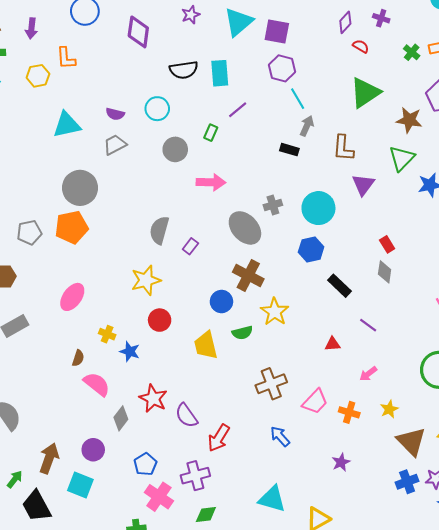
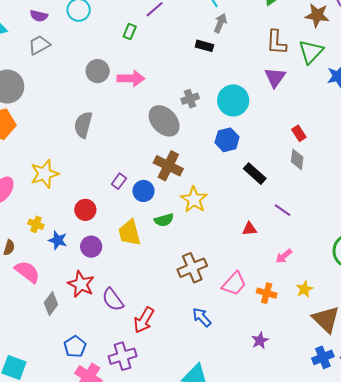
brown L-shape: (343, 148) -> (276, 42), moved
gray circle: (175, 149) -> (98, 71), moved
purple rectangle: (190, 246) -> (119, 181), moved
yellow star: (146, 280) -> (45, 174), moved
purple circle: (93, 450) -> (91, 247), moved

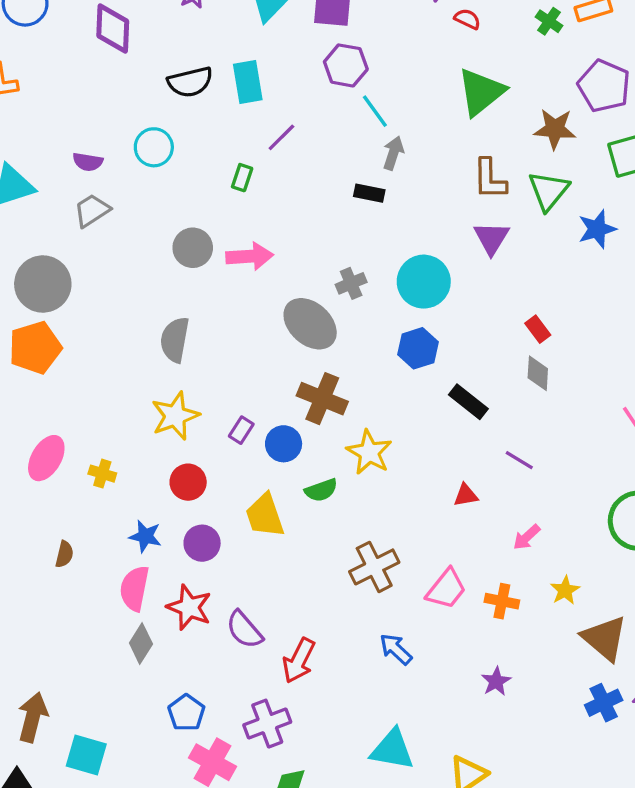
yellow star: (45, 174) -> (175, 416), moved
yellow cross: (36, 224) -> (102, 474), moved
pink semicircle: (27, 272) -> (134, 588), moved, turned -112

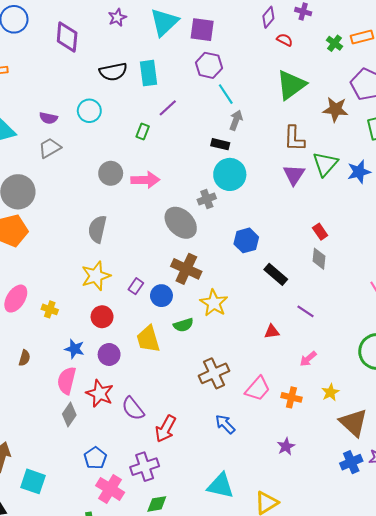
green triangle: (549, 191) -> (325, 164), moved
cyan circle: (424, 282) -> (230, 174), moved

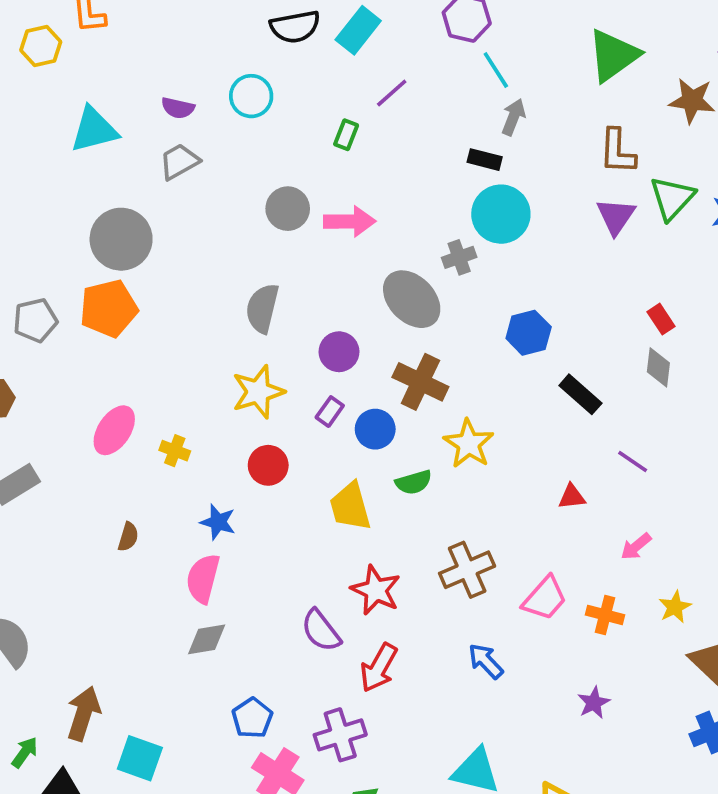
cyan rectangle: (148, 73) -> (358, 30), turned 45
purple circle: (109, 354) -> (339, 352), moved
red star: (100, 394) -> (376, 590), moved
gray diamond: (69, 414) -> (207, 639), turned 45

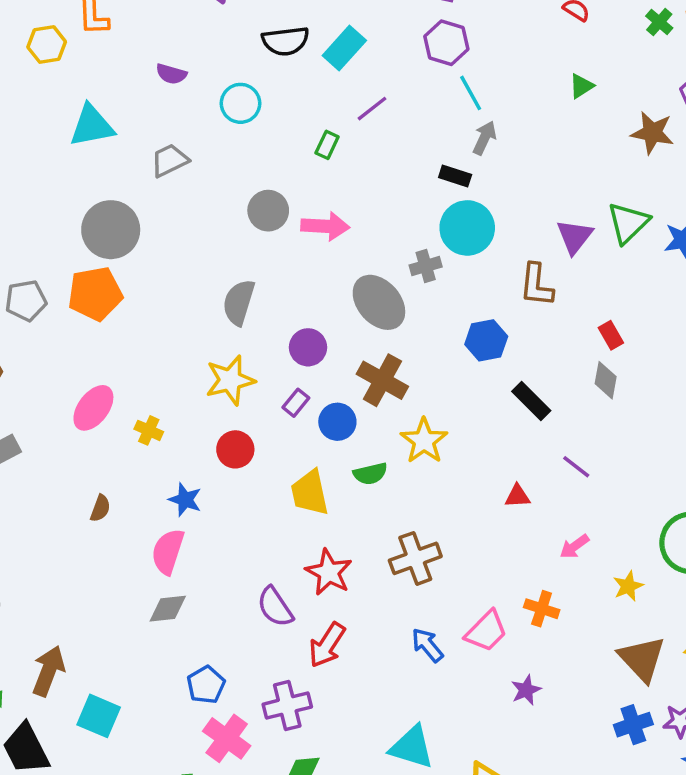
green triangle: (613, 55) -> (581, 86), size x0.5
purple semicircle: (178, 108) -> (171, 74), moved
brown L-shape: (617, 151) -> (536, 285), moved
pink trapezoid: (545, 598) -> (486, 631), moved
yellow star: (675, 607) -> (628, 586), moved

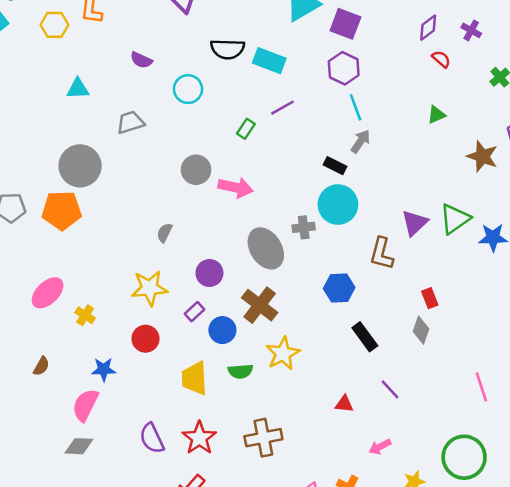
cyan rectangle: (344, 48) -> (269, 61), turned 60
cyan triangle: (92, 126) -> (78, 89), size x0.7
gray semicircle: (239, 302) -> (164, 233), size x0.6
blue star: (185, 500) -> (104, 369), turned -30
purple semicircle: (275, 607) -> (152, 438), moved

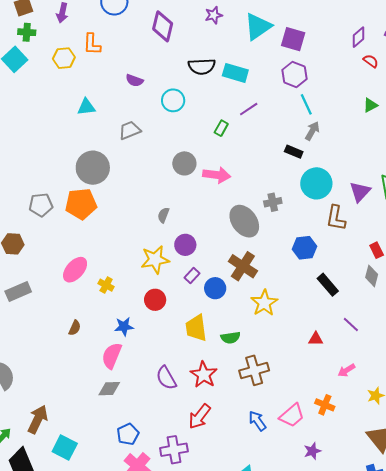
cyan circle: (338, 205) -> (316, 183), moved
purple circle: (209, 273) -> (185, 245), moved
green semicircle: (240, 371) -> (231, 338), moved

